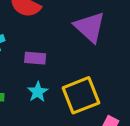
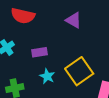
purple triangle: (90, 27) -> (74, 20), size x0.7

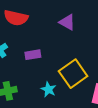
cyan star: (47, 76) -> (48, 89), moved

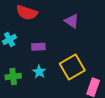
cyan star: (48, 89) -> (39, 72), moved

